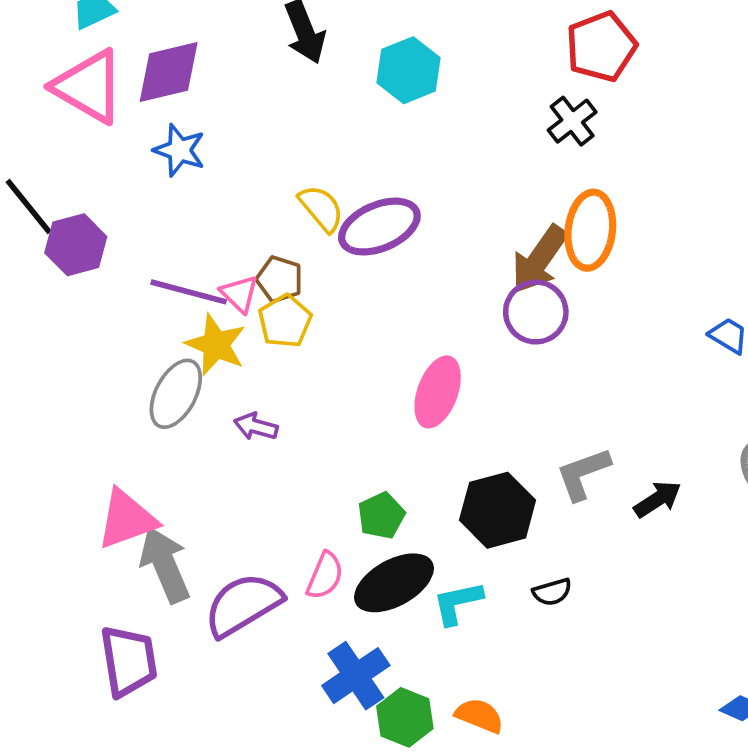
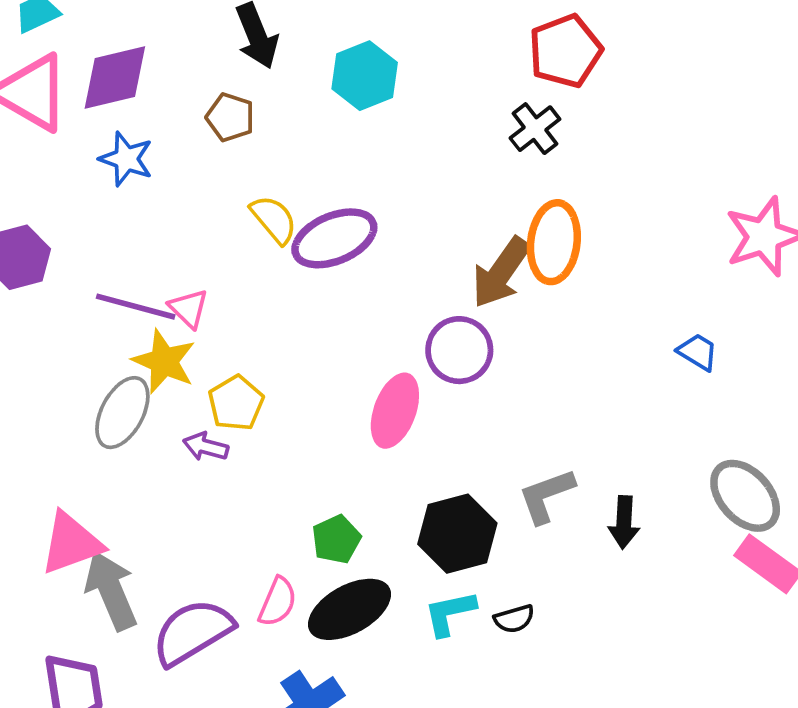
brown pentagon: (279, 279) -> (230, 117), moved
purple circle: (536, 312) -> (459, 350), moved
yellow pentagon: (285, 321) -> (236, 403), moved
black arrow: (658, 499) -> (624, 522), turned 126
cyan L-shape: (458, 603) -> (450, 613), moved

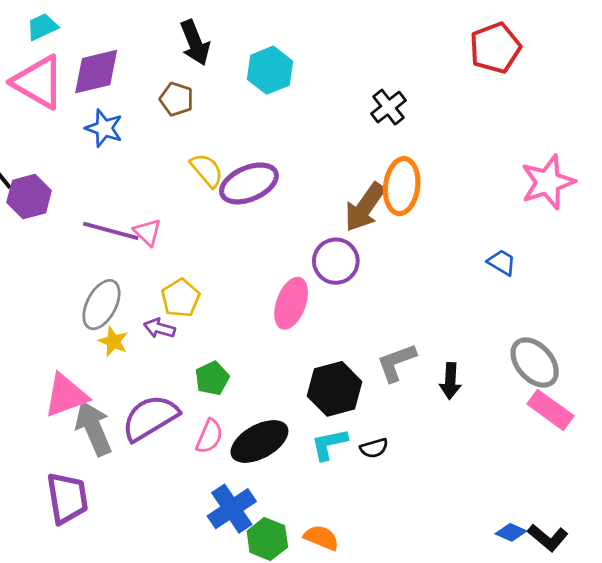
red pentagon: (565, 51) -> (495, 48), moved
yellow star: (164, 361) -> (113, 341), moved, size x0.7
green pentagon: (336, 539) -> (212, 378), moved
purple semicircle: (192, 632) -> (150, 418), moved

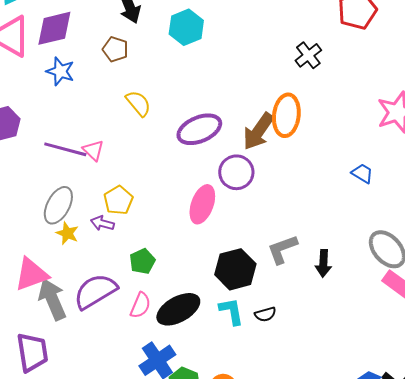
black cross: (388, 107) -> (308, 55), moved
purple ellipse: (249, 183) -> (199, 129), moved
cyan L-shape: (329, 444) -> (231, 311), turned 92

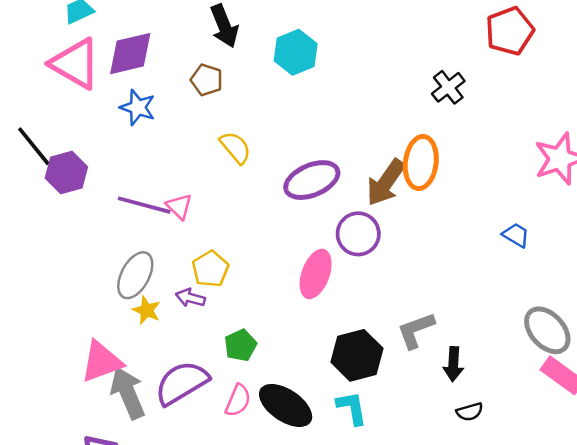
black arrow: (323, 263) -> (453, 364), moved
black ellipse: (178, 309) -> (286, 405), turned 63
black semicircle: (265, 314) -> (470, 412), moved

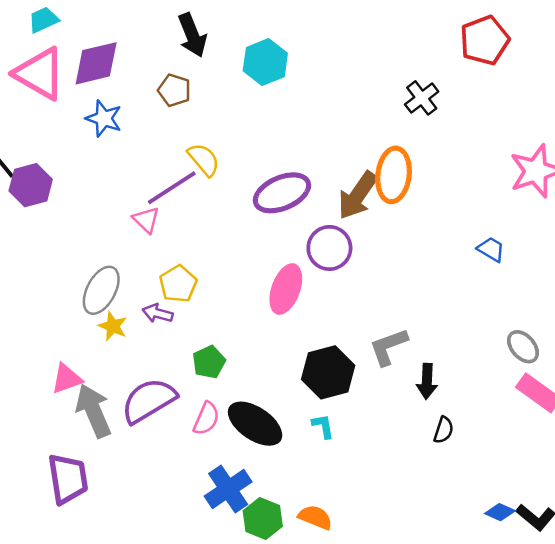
purple line: (144, 205) -> (172, 188), moved, turned -48
gray ellipse: (547, 330) -> (523, 347), size x0.7
pink triangle: (101, 362) -> (67, 379), size x0.7
cyan L-shape: (352, 408) -> (323, 426), size x0.7
black semicircle: (470, 412) -> (444, 430), turned -56

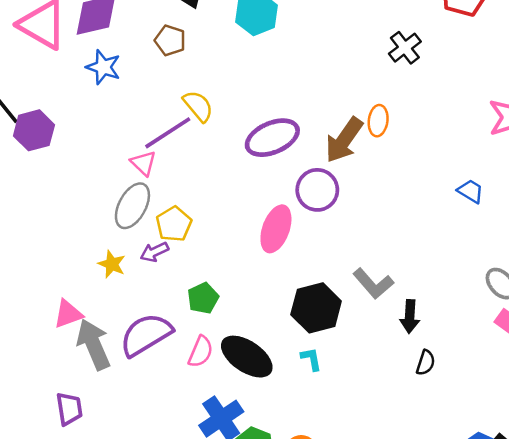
orange ellipse: (394, 175) -> (378, 121), size x0.6
gray ellipse: (101, 290) -> (132, 206), moved
purple arrow: (158, 313) -> (154, 252), turned -40
gray L-shape: (388, 347) -> (373, 284), turned -111
purple trapezoid: (68, 479) -> (69, 409), size x0.7

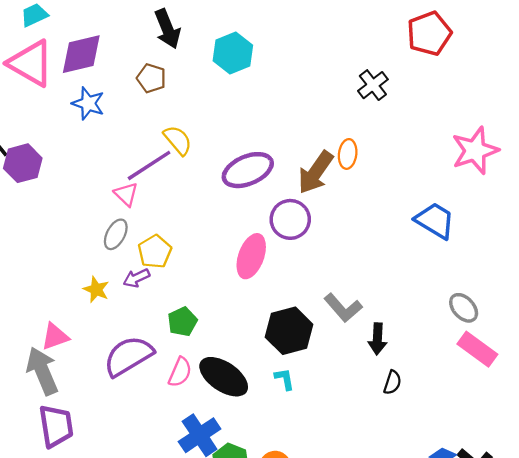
blue trapezoid: (471, 191) -> (435, 221), size x1.6
gray ellipse: (132, 206) -> (116, 234), size x0.7
gray arrow: (94, 344) -> (42, 371), moved
purple trapezoid: (69, 409) -> (56, 426), size x1.4

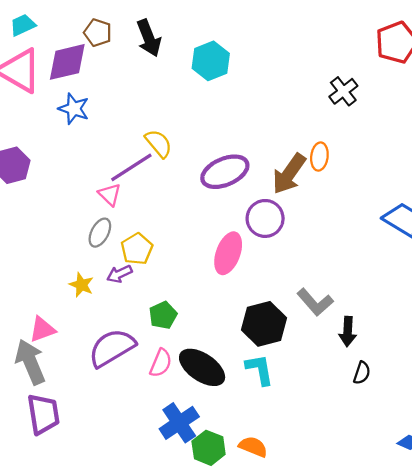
brown pentagon: (151, 78) -> (98, 33), moved
cyan L-shape: (285, 379) -> (260, 370), size x1.5

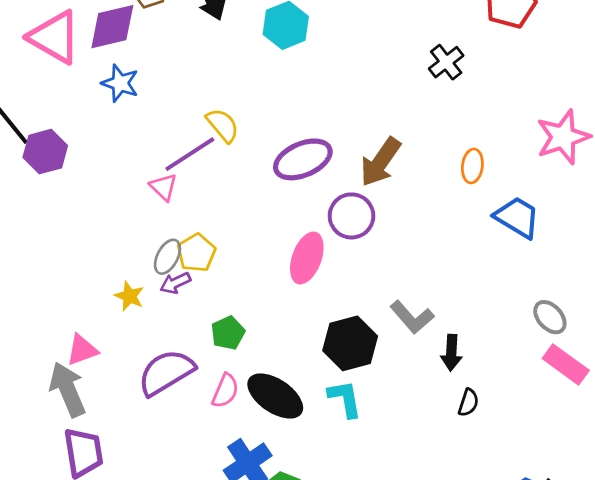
orange ellipse: (319, 157) -> (472, 166), moved
gray ellipse: (100, 233) -> (167, 257), moved

